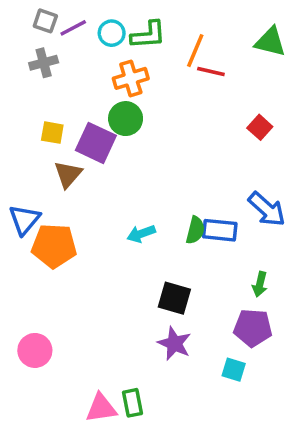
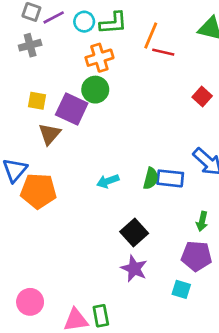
black square: (174, 298) -> (134, 232), turned 32
pink circle: (35, 350) -> (30, 302), moved

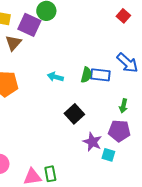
cyan arrow: (108, 181) -> (55, 77), turned 35
purple star: (134, 269) -> (92, 142), moved

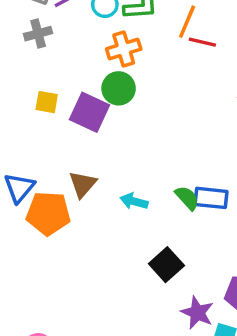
brown triangle: (13, 43) -> (83, 184), moved
green semicircle: (86, 75) -> (187, 198), turned -56

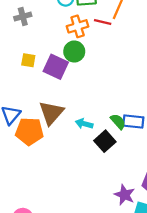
red line: (202, 42) -> (103, 22), moved
brown triangle: (83, 184) -> (51, 113), size x1.4
black square: (166, 265) -> (105, 141), moved

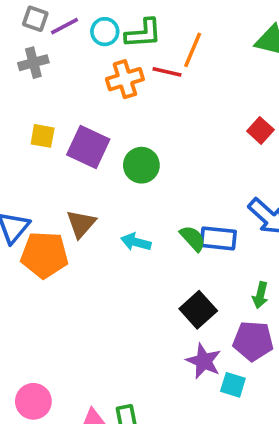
green circle: (74, 52) -> (141, 165), moved
brown triangle: (51, 113) -> (81, 224), size x0.7
black square: (105, 141) -> (198, 310), moved

